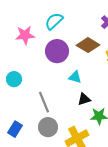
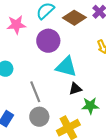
brown diamond: (88, 45) -> (74, 18), moved
cyan triangle: (75, 77) -> (66, 67), size x1.6

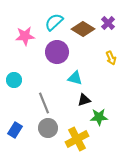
cyan triangle: (66, 67) -> (75, 78), size x0.7

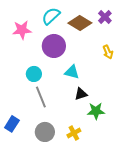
cyan circle: (14, 80) -> (34, 74), moved
gray circle: (48, 128) -> (45, 132), moved
yellow cross: (77, 139) -> (74, 133), size x0.6

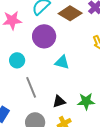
cyan circle: (34, 74) -> (17, 60), moved
black triangle: (81, 94) -> (59, 101), moved

